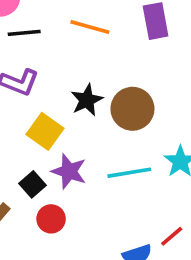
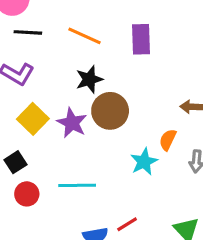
black star: (87, 100) -> (89, 79), moved
purple star: (69, 171) -> (72, 123), moved
cyan line: (129, 173) -> (77, 185), moved

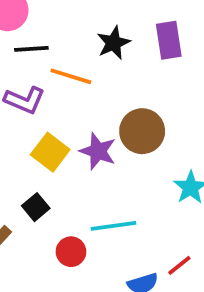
orange line: (84, 36) -> (71, 76), moved
black star: (89, 79) -> (113, 43), moved
red circle: (27, 194) -> (71, 252), moved

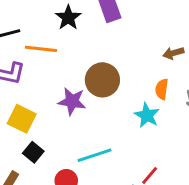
yellow square: (50, 152) -> (22, 119), moved

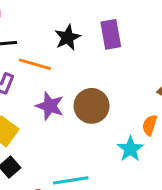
purple star: (72, 101) -> (50, 106), moved

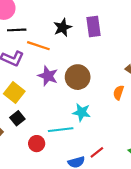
cyan star: (130, 149) -> (82, 112), moved, turned -30

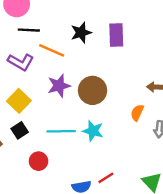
purple star: (48, 76) -> (59, 86), turned 30
cyan line: (61, 130) -> (61, 131), moved

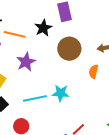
black star: (81, 33) -> (43, 28), moved
brown circle: (93, 90) -> (69, 49), moved

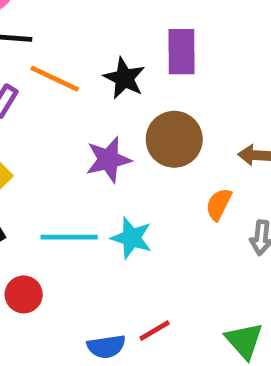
black star: (43, 28) -> (124, 78), turned -30
purple star: (26, 62) -> (108, 160), moved

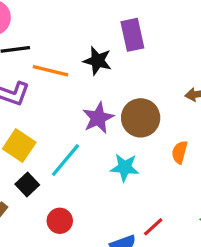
brown circle: (174, 139) -> (141, 118), moved
orange semicircle: (219, 204) -> (180, 152), moved
cyan line: (69, 237) -> (65, 160), moved, turned -39

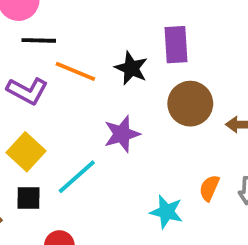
brown circle: (141, 118) -> (190, 104), moved
cyan star: (125, 168) -> (166, 212), moved
black square: (27, 184) -> (28, 198), turned 35

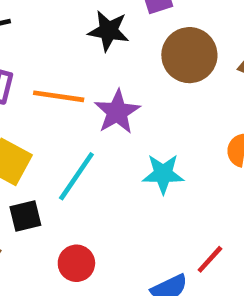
orange line: (75, 71) -> (59, 96), moved
cyan star: (166, 212) -> (163, 174), moved

